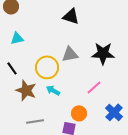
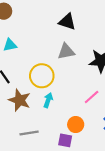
gray triangle: (70, 54) -> (66, 51), moved
cyan arrow: (53, 90) -> (48, 100), turned 80

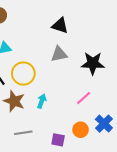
yellow circle: (42, 76) -> (23, 74), moved
orange circle: (76, 125) -> (80, 130), moved

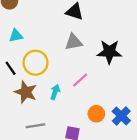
pink line: (84, 98) -> (80, 80), moved
orange circle: (80, 130) -> (96, 114), moved

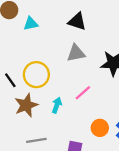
cyan triangle: (16, 36) -> (31, 24), moved
brown star: (26, 92) -> (26, 105), turned 30

